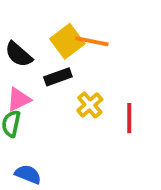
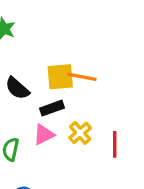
yellow square: (67, 41) -> (60, 77), turned 32
pink triangle: (19, 99) -> (44, 135), moved

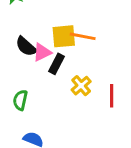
black rectangle: (52, 108) -> (57, 64), turned -42
pink triangle: (44, 135) -> (42, 52), moved

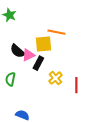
orange line: (83, 36) -> (56, 32), moved
green semicircle: (20, 100) -> (10, 79), moved

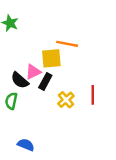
black semicircle: (17, 51) -> (20, 80), moved
red line: (76, 85) -> (93, 95), moved

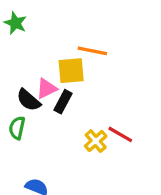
red line: (93, 95) -> (120, 134), moved, turned -60
yellow cross: (66, 100) -> (96, 141), moved

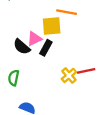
green semicircle: (17, 128) -> (14, 78), moved
red line: (120, 134) -> (86, 71), turned -42

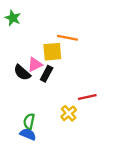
yellow cross: (69, 75) -> (69, 113), moved
green semicircle: (14, 78) -> (29, 121), moved

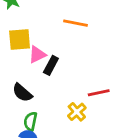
yellow square: (52, 52) -> (20, 39), moved
black semicircle: (22, 73) -> (22, 93), moved

